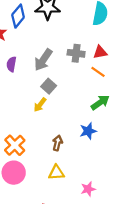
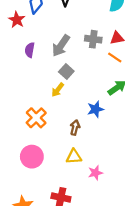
blue star: (88, 131) -> (95, 109), moved
orange cross: (15, 145) -> (36, 118), moved
pink star: (88, 189) -> (95, 173), moved

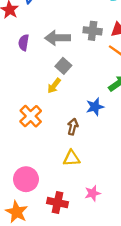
gray arrow: (61, 46) -> (58, 38), turned 55
pink circle: (32, 157) -> (26, 179), moved
pink star: (95, 173) -> (93, 193), moved

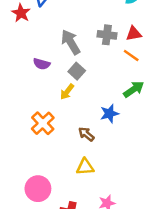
gray arrow: (58, 38) -> (71, 42), turned 60
purple semicircle: (24, 43) -> (42, 64), moved, turned -84
brown arrow: (73, 127) -> (86, 134), turned -63

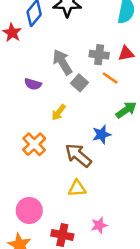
orange line: (131, 55) -> (110, 78), moved
gray square: (77, 71) -> (80, 83), moved
brown arrow: (86, 134) -> (78, 155), size x1.6

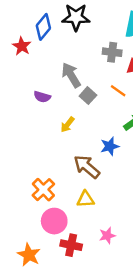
gray cross: (99, 55) -> (112, 52), moved
orange cross: (34, 144) -> (43, 190), moved
pink circle: (29, 210) -> (54, 221), moved

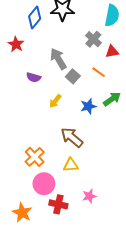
red star: (22, 46) -> (16, 44), moved
gray cross: (112, 52) -> (93, 39), turned 35
blue star: (110, 146) -> (88, 106), moved

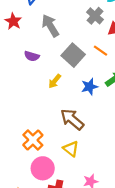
gray arrow: (58, 59) -> (50, 26), moved
gray square: (73, 76) -> (73, 55), size x1.5
yellow triangle: (71, 165) -> (71, 149), turned 42

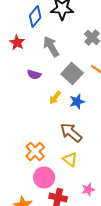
blue star: (89, 87) -> (77, 102), moved

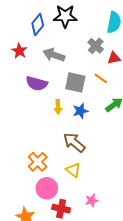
gray arrow: (51, 47) -> (54, 55), turned -40
gray square: (72, 74) -> (75, 82), turned -30
purple semicircle: (34, 75) -> (37, 83), size x1.5
yellow arrow: (55, 98) -> (58, 107), turned -40

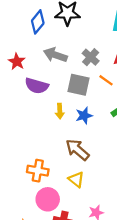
gray cross: (96, 46) -> (91, 57), moved
red star: (19, 51) -> (17, 62), moved
orange cross: (38, 162) -> (38, 171), turned -36

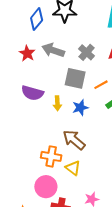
red star: (17, 62) -> (27, 53), moved
orange line: (106, 80) -> (101, 85), moved, turned -64
purple semicircle: (37, 86) -> (32, 93), moved
orange cross: (38, 171) -> (51, 156), moved

